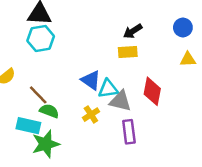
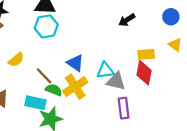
yellow rectangle: (128, 52) -> (146, 54), moved
yellow triangle: (188, 59) -> (175, 45), turned 40
blue triangle: (91, 80) -> (75, 63), moved
yellow cross: (91, 115) -> (75, 87), moved, size x1.6

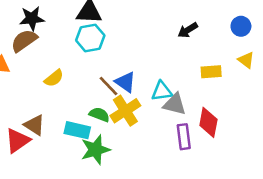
red diamond: (144, 73) -> (208, 122), moved
brown line: (44, 76) -> (108, 86), moved

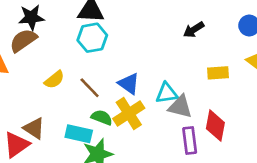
brown line: (108, 86) -> (90, 88), moved

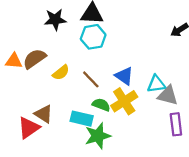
black star: (31, 17) -> (55, 20), moved
brown semicircle: (23, 40) -> (34, 59), moved

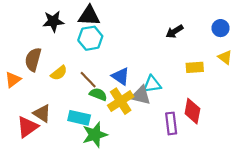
brown semicircle: (34, 59) -> (33, 59), turned -40
orange triangle: (14, 61) -> (13, 80), moved, turned -42
gray triangle: (168, 96) -> (141, 95), moved
green semicircle: (101, 105) -> (98, 94), moved

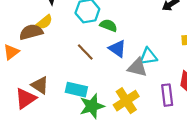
brown semicircle: (33, 59) -> (31, 32), turned 60
yellow semicircle: (59, 73) -> (44, 22), moved
green semicircle: (98, 94) -> (109, 25), moved
yellow cross: (121, 101) -> (126, 101), moved

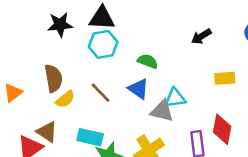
yellow semicircle: (44, 22) -> (65, 99), moved
green semicircle: (109, 25) -> (148, 61), moved
brown semicircle: (31, 32) -> (53, 78), moved, turned 95

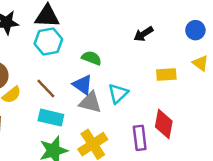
cyan triangle: (175, 98) -> (118, 94), turned -35
gray triangle: (162, 111) -> (90, 102), moved
cyan rectangle: (90, 137) -> (51, 118), moved

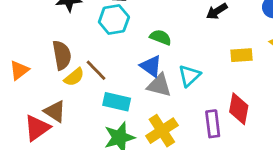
brown line: (46, 88) -> (96, 70), moved

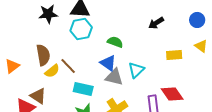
red diamond: (239, 109) -> (172, 94), turned -45

